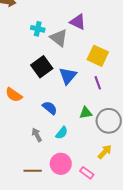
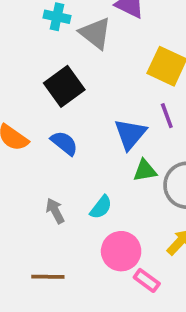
blue triangle: (68, 76) -> (130, 134), moved
blue semicircle: (50, 108) -> (64, 143), moved
pink circle: (61, 164) -> (121, 251), moved

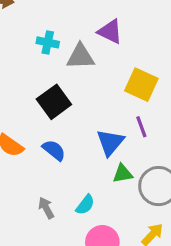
gray triangle: (95, 33) -> (81, 57), turned -40

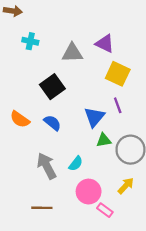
purple triangle: (110, 32) -> (105, 44), moved
cyan cross: (48, 42) -> (30, 41), moved
gray arrow: (46, 208) -> (47, 166), size x1.6

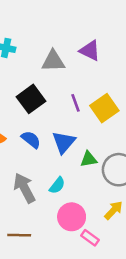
yellow square: (118, 74) -> (104, 108), moved, turned 30
purple line: (118, 105) -> (76, 103), moved
blue triangle: (94, 117) -> (64, 142), moved

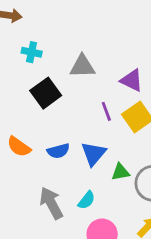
purple triangle: (90, 51) -> (132, 80), moved
black square: (31, 99) -> (46, 93), moved
blue semicircle: (31, 140) -> (58, 151), turned 126

